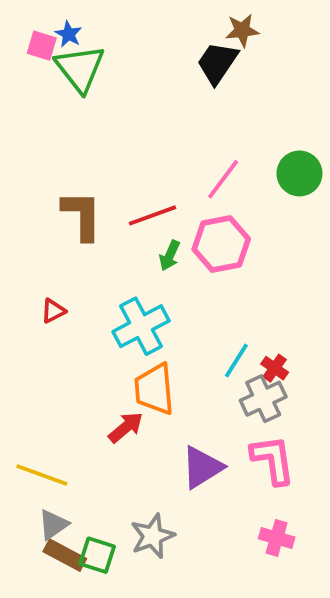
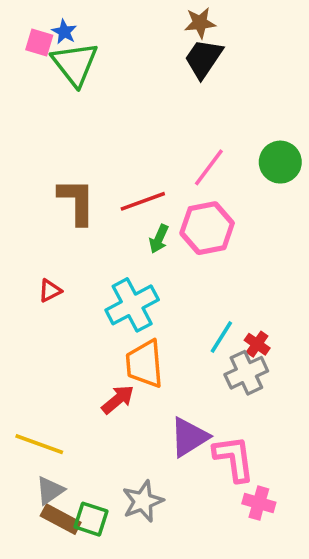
brown star: (242, 30) -> (200, 23), moved
pink L-shape: (273, 460) -> (234, 458), moved

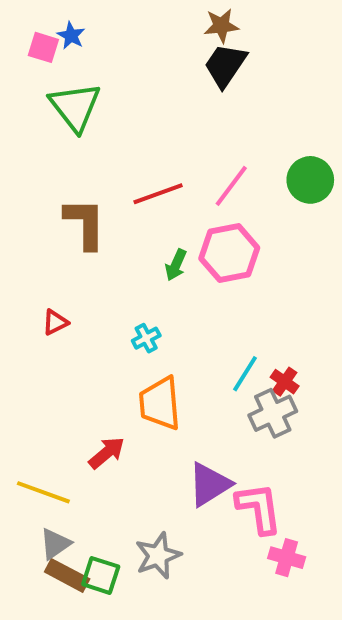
green triangle: (75, 64) -> (75, 107), moved
red line: (143, 201) -> (158, 194), moved
cyan cross: (132, 305) -> (146, 338), size x0.5
red arrow: (118, 399) -> (107, 453), moved

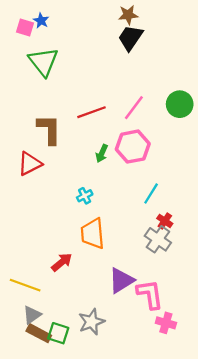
red triangle: (55, 322) -> (30, 164), moved, size x1.6
cyan line: (245, 374) -> (151, 193), moved
gray cross: (273, 413) -> (158, 239), turned -30

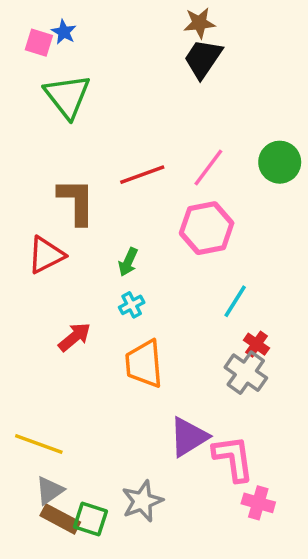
green arrow: (102, 153) -> (128, 262), moved
red arrow: (62, 262) -> (75, 337), moved

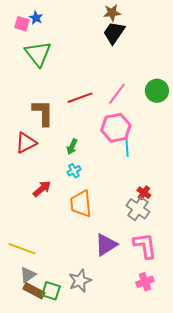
cyan line: (235, 301) -> (127, 147), moved, turned -36
pink L-shape: (233, 458) -> (145, 246), moved
pink cross: (258, 503) -> (145, 282), turned -36

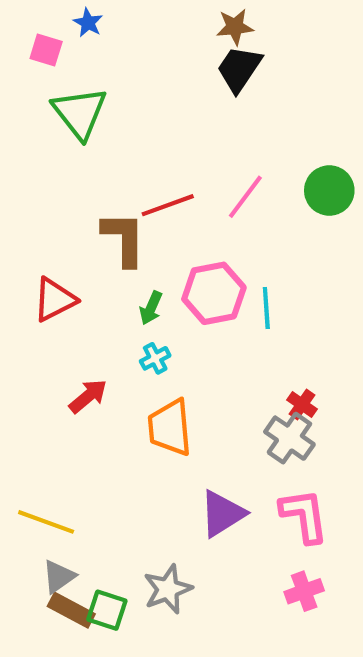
blue star: (36, 18) -> (88, 23), moved
brown L-shape: (43, 113) -> (124, 239), moved
pink hexagon: (116, 128) -> (214, 293), moved

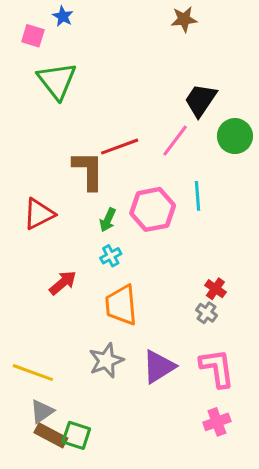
brown star: (235, 27) -> (184, 19), moved
black trapezoid: (239, 69) -> (201, 100), moved
cyan line: (266, 308) -> (198, 196), moved
gray cross: (289, 438) -> (207, 313), size x0.6
gray star: (168, 589) -> (106, 361), moved

